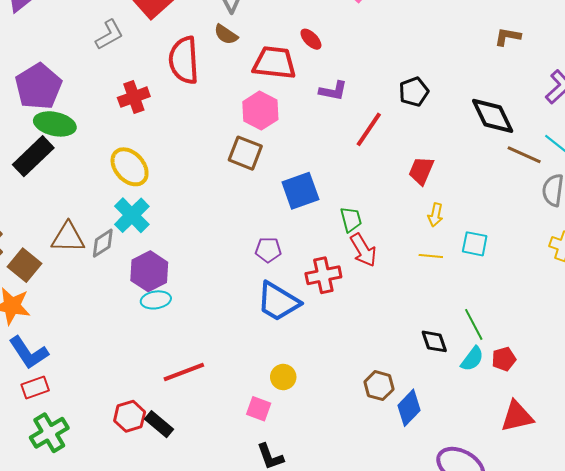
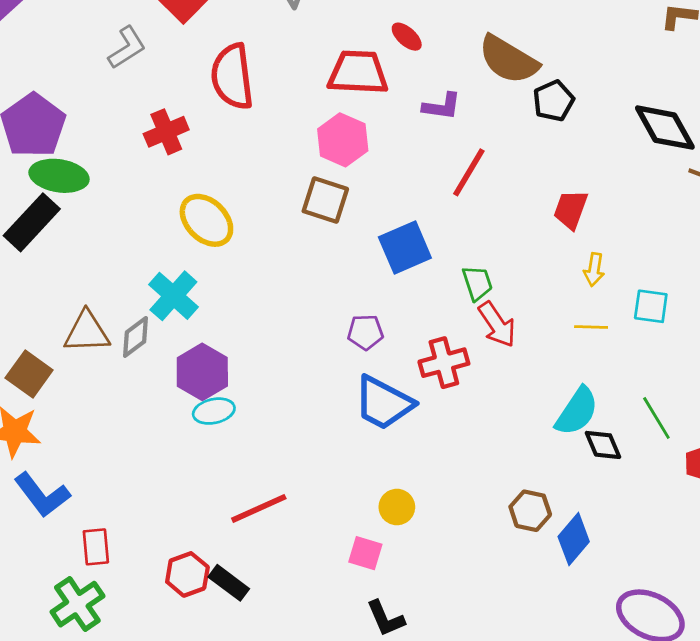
brown semicircle: (226, 34) -> (508, 60), moved, size x1.8
red line: (369, 129) -> (469, 172), moved
yellow ellipse: (130, 167) -> (206, 220), moved
cyan semicircle: (472, 359) -> (577, 411), moved, size x1.4
red rectangle: (35, 388) -> (96, 547), moved, turned -72

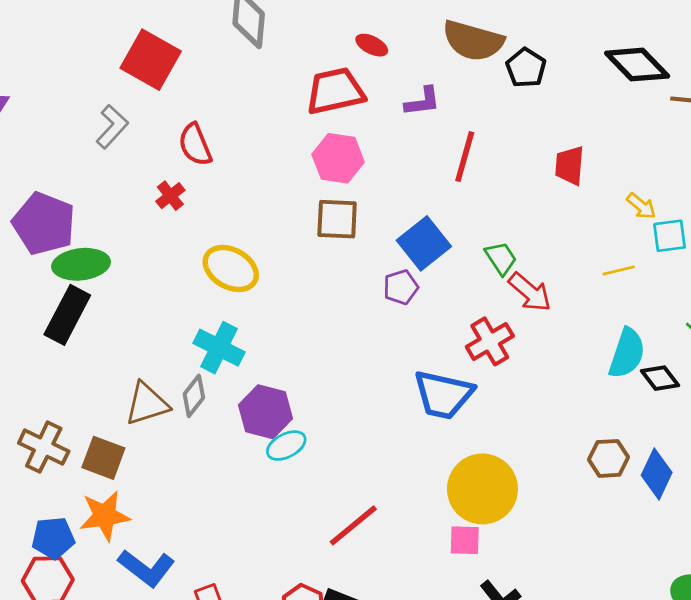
red semicircle: (232, 77) -> (195, 145), moved, size x0.7
red cross: (166, 132) -> (170, 196), size x0.7
yellow arrow: (594, 270) -> (641, 206), moved, turned -44
purple pentagon: (365, 332) -> (401, 287), moved
yellow circle: (397, 507) -> (482, 489), size x2.0

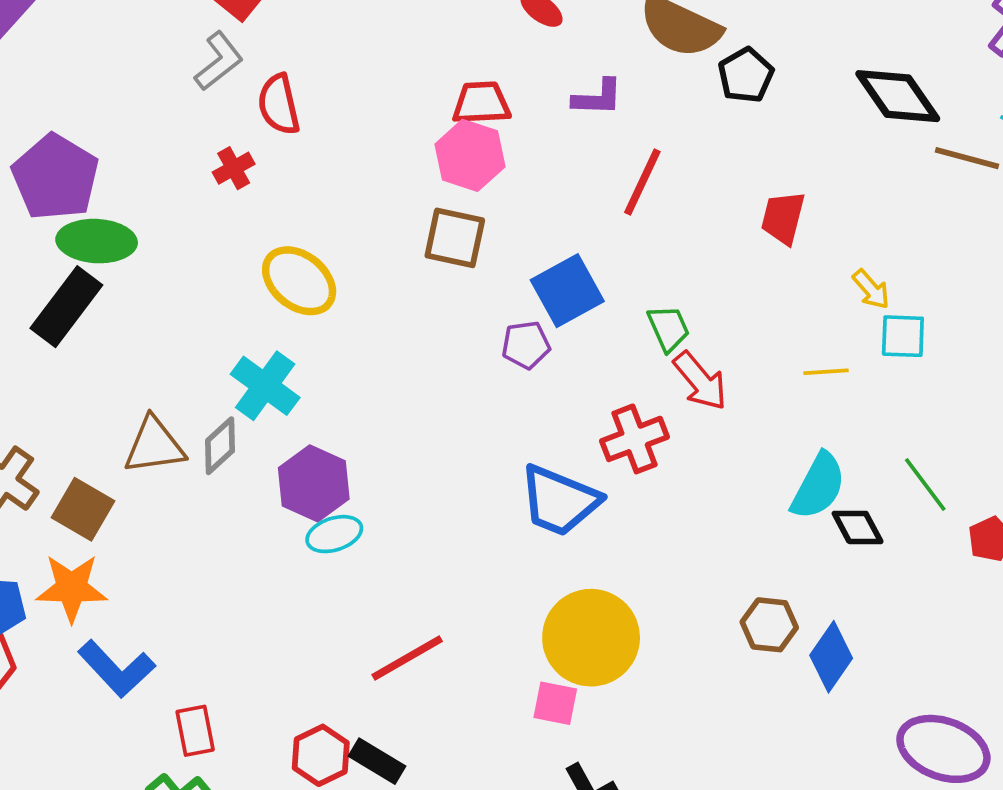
red trapezoid: (335, 91) -> (481, 103), moved, size x0.7
gray L-shape: (112, 127) -> (219, 61), moved

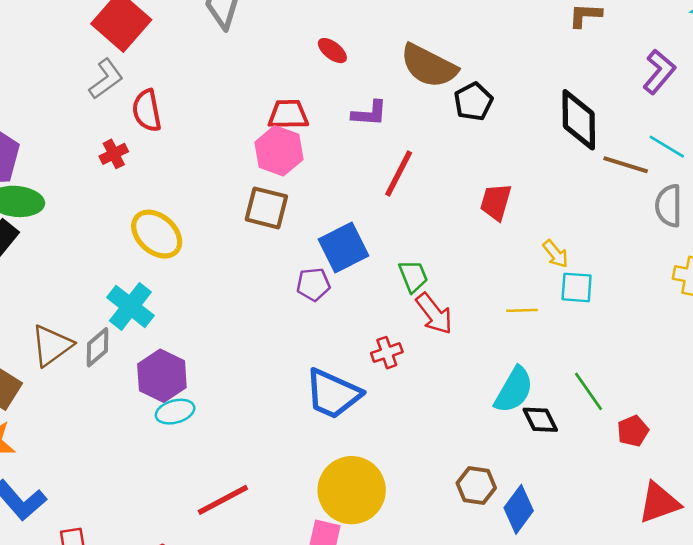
black diamond: (898, 96) -> (579, 120), turned 32
red cross: (635, 439) -> (387, 353), size x0.7
brown triangle: (154, 446) -> (52, 346), turned -30

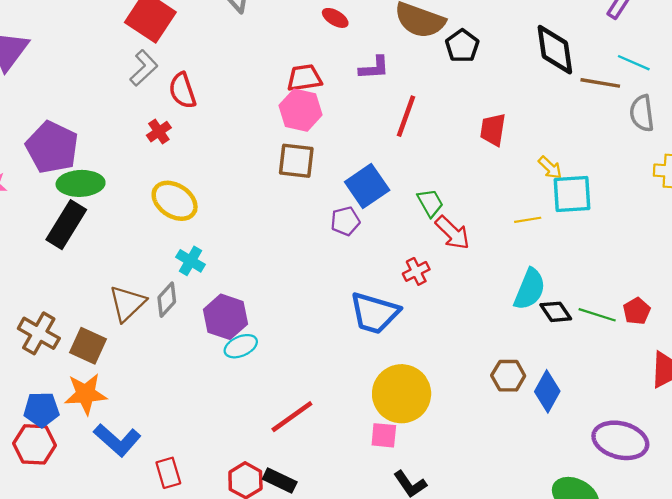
yellow ellipse: (157, 234) -> (175, 201), moved
cyan square: (577, 287) -> (572, 194), size x1.4
cyan cross: (130, 306) -> (191, 261), size x0.7
green line: (588, 391) -> (597, 315), moved, turned -30

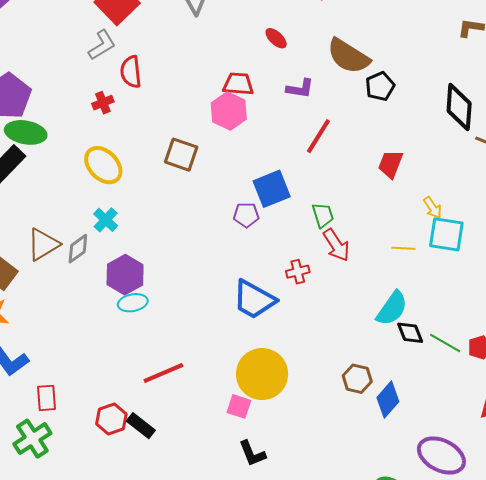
brown square: (296, 161) -> (181, 155), moved

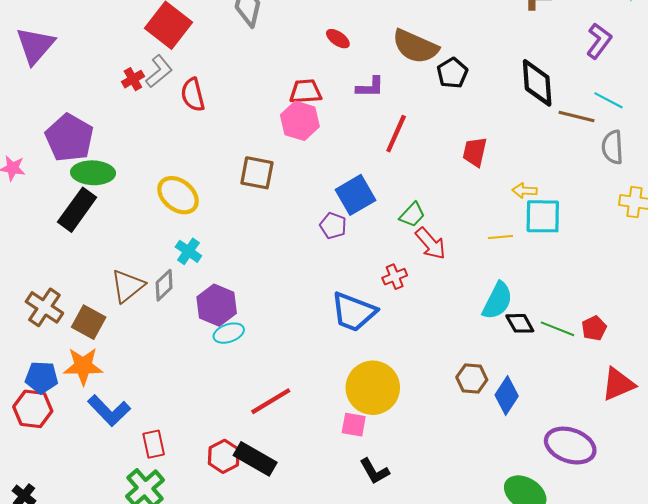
red cross: (103, 103) -> (133, 79), moved
yellow arrow: (433, 208) -> (525, 191), turned 135
purple pentagon: (246, 215) -> (333, 226), turned 30
green trapezoid: (323, 215) -> (412, 215), turned 68
black rectangle: (141, 426) -> (255, 459), size x1.4

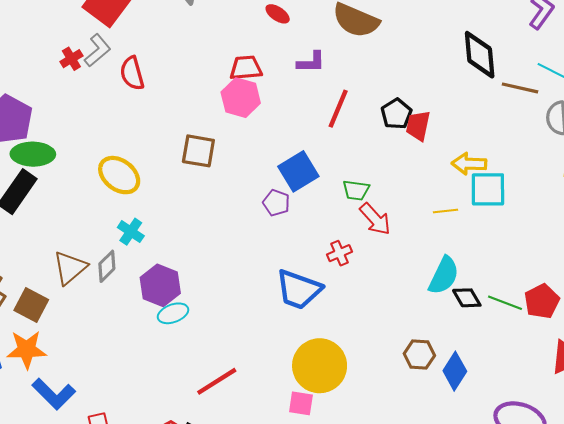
black pentagon: (452, 73) -> (396, 114), moved
yellow arrow: (525, 191) -> (469, 164), size x1.4
green trapezoid: (412, 215) -> (356, 190), turned 56
red pentagon: (594, 328) -> (542, 301), size x1.4

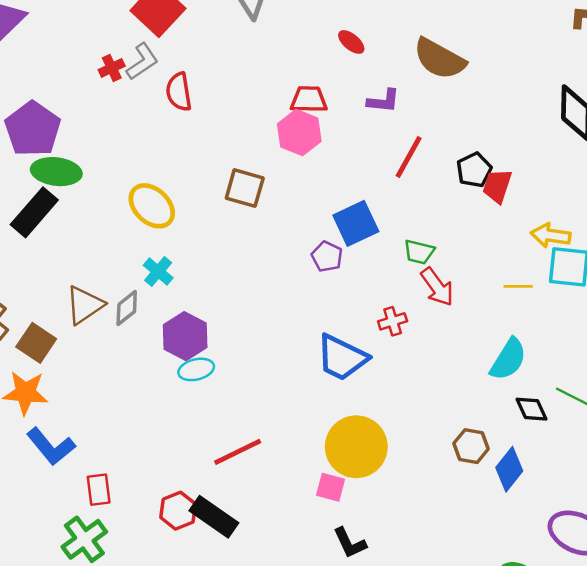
black diamond: (467, 298) -> (531, 409), moved

